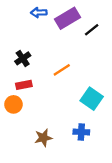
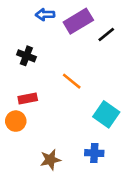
black cross: (23, 58) -> (26, 56), moved, turned -35
orange line: (62, 70) -> (72, 81), turned 72

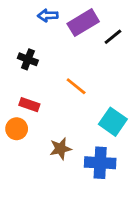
red rectangle: (28, 98) -> (29, 105), turned 30
blue cross: (94, 153) -> (100, 163), size x1.5
brown star: (50, 160) -> (61, 149), moved

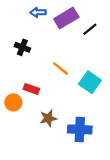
red rectangle: (29, 105) -> (31, 89), moved
cyan square: (113, 122) -> (90, 82), moved

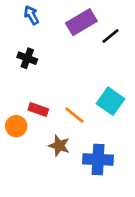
blue arrow: (38, 12) -> (31, 15), moved, turned 63
orange line: (61, 69) -> (74, 115), moved
brown star: (48, 118) -> (59, 146), turned 30

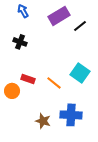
brown star: (59, 146) -> (43, 121), moved

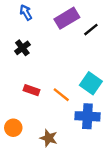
black cross: (20, 42) -> (22, 48), turned 32
orange circle: (12, 91) -> (13, 128), moved
blue cross: (71, 115) -> (87, 116), moved

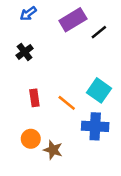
blue arrow: (26, 12) -> (28, 14), turned -98
red rectangle: (32, 90) -> (34, 98), turned 63
orange circle: (13, 128) -> (31, 139), moved

